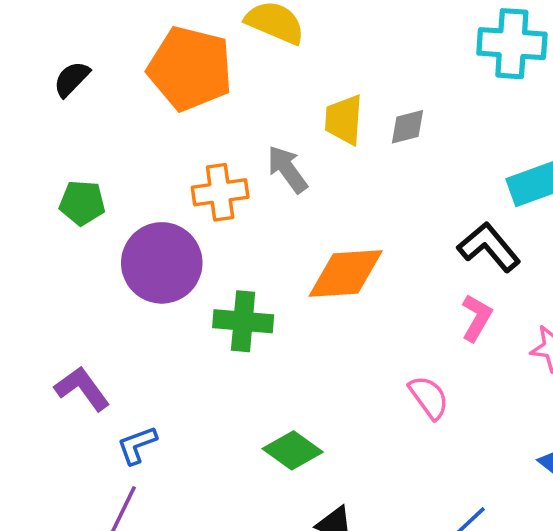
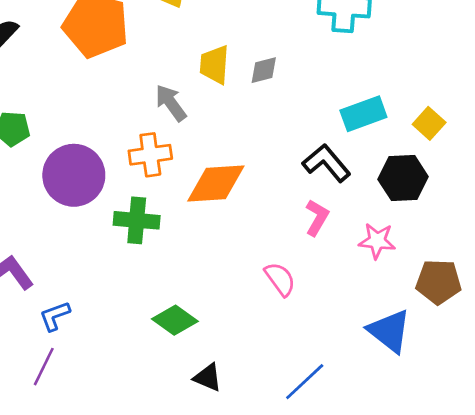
orange cross: (220, 192) -> (150, 155), moved

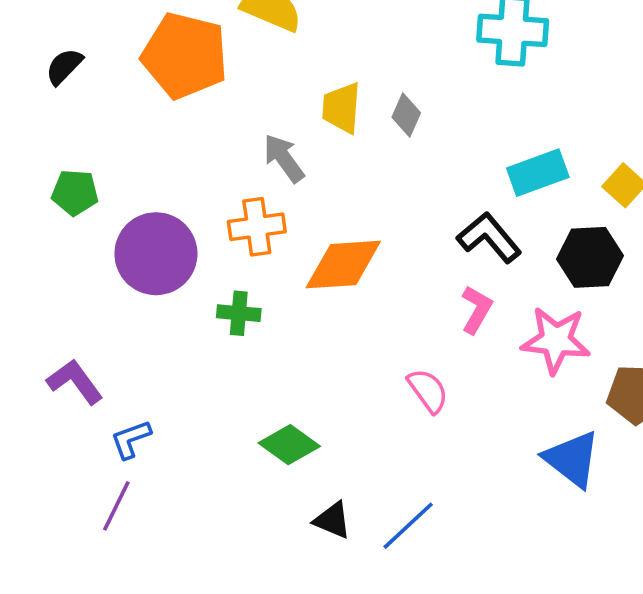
gray diamond: (264, 70) -> (406, 115), turned -52
green cross: (137, 220) -> (239, 313), size x0.7
pink star: (377, 241) -> (556, 340), size x1.4
blue line: (305, 382) -> (408, 526), moved

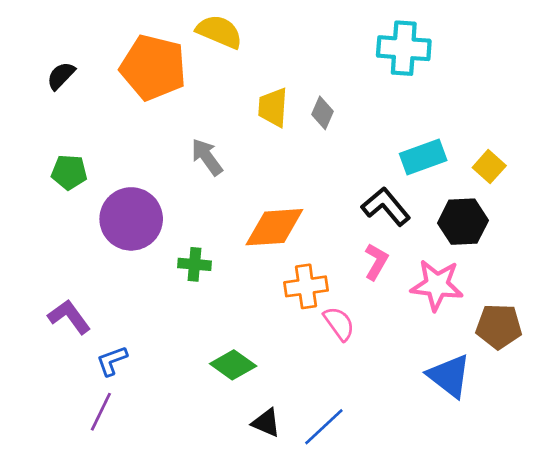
gray arrow: (284, 158) -> (207, 157), moved
orange cross: (257, 227) -> (306, 286), moved

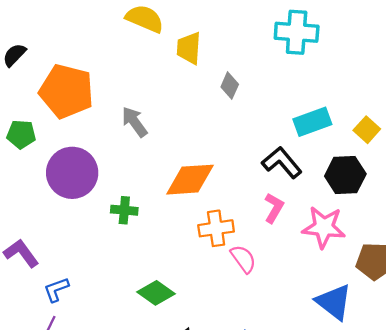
orange pentagon: (153, 67) -> (66, 91), moved
yellow trapezoid: (273, 107) -> (189, 48), moved

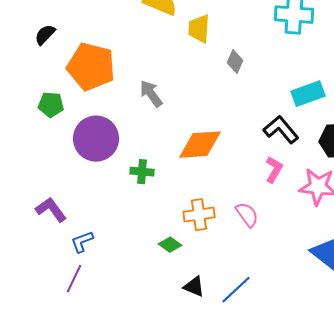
orange cross: (216, 228) -> (199, 215), moved
green diamond: (156, 293) -> (170, 245), size x0.7

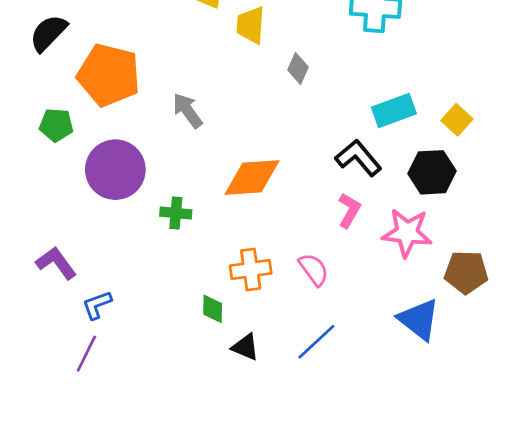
black semicircle: (45, 35) -> (48, 33), size x1.4
green diamond: (170, 245) -> (213, 309), turned 55
black triangle: (194, 287) -> (245, 347), moved
blue line: (236, 290) -> (316, 342), moved

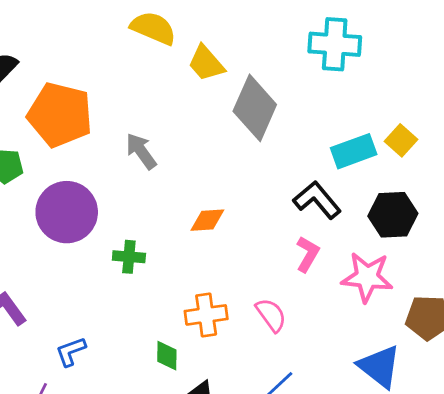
yellow trapezoid: (251, 25) -> (206, 63), turned -45
gray diamond: (298, 68) -> (255, 108), size x2.0
yellow square: (457, 120) -> (401, 140), moved
orange diamond: (252, 178) -> (207, 220), size x0.6
blue L-shape: (97, 305) -> (71, 352), moved

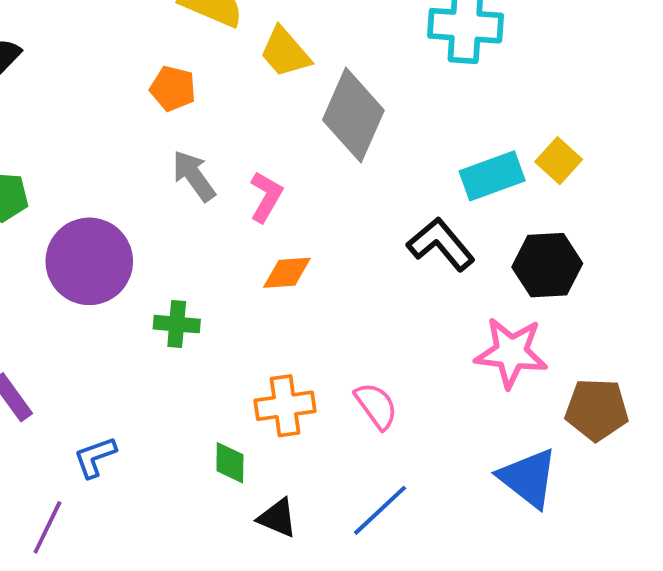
orange pentagon: (60, 115) -> (173, 88), moved, size x0.5
pink L-shape: (308, 254) -> (266, 197), moved

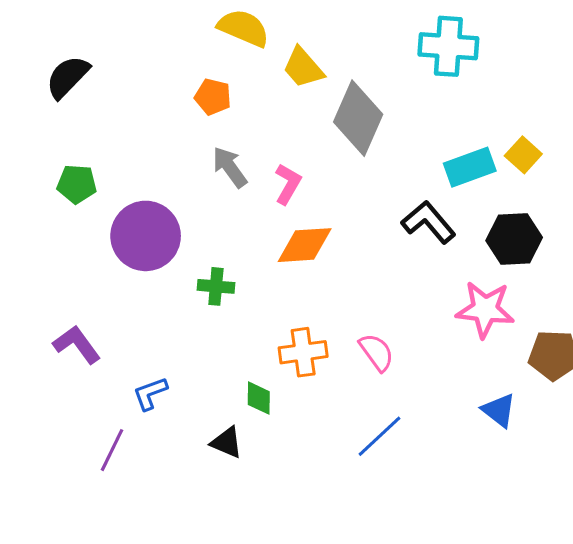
orange diamond: (287, 273) -> (305, 245), size x1.4
blue triangle: (528, 478) -> (499, 410), size x0.7
black triangle: (277, 518) -> (227, 442), moved

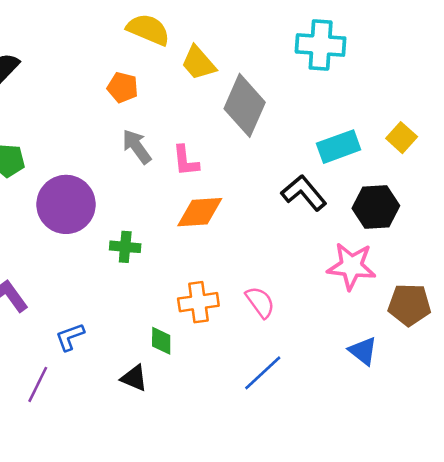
yellow square: (523, 155) -> (402, 138), moved
pink L-shape: (288, 184) -> (186, 161), turned 144

